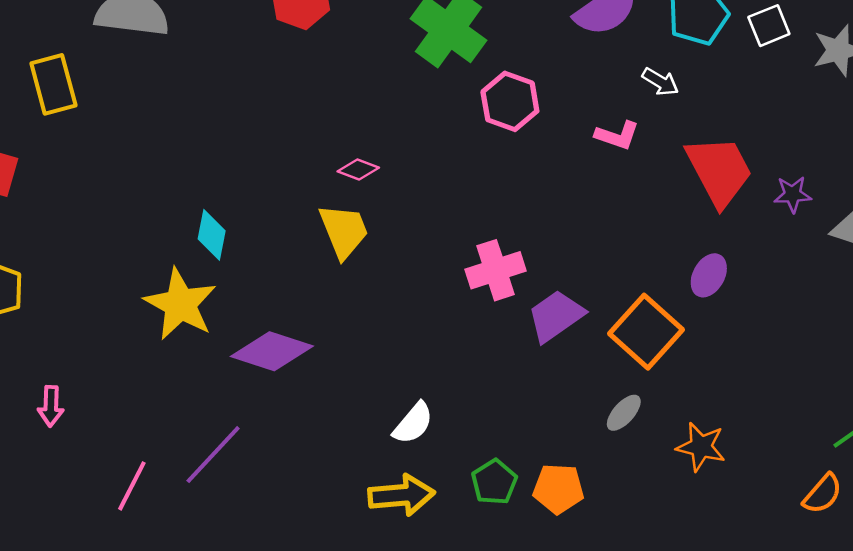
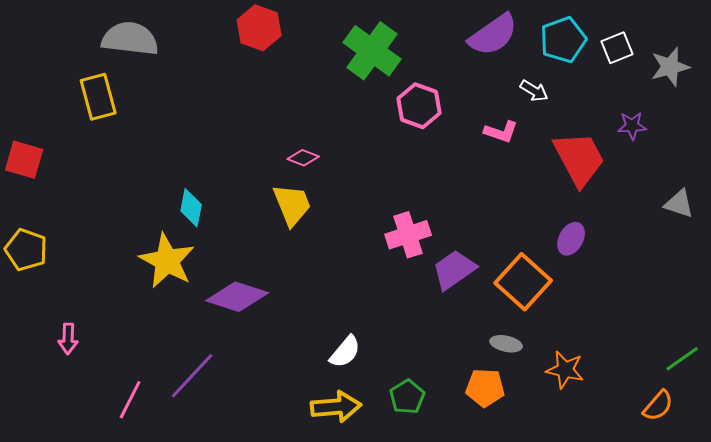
yellow rectangle: (53, 84) -> (98, 97), moved
purple star: (793, 194) -> (632, 126), moved
gray ellipse: (624, 413) -> (506, 344), turned 60
orange pentagon: (558, 489) -> (485, 388), moved

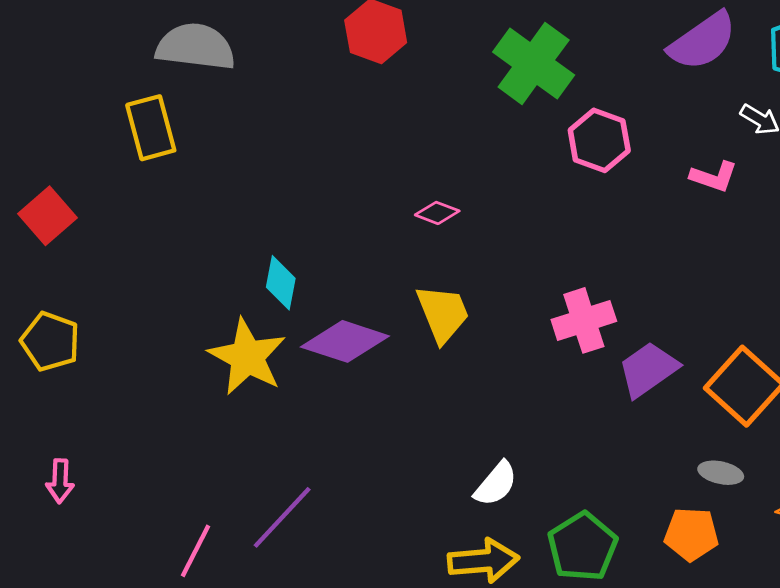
red square: (24, 160) -> (47, 216), turned 33
yellow trapezoid: (292, 205) -> (443, 313), moved
purple diamond: (237, 297) -> (345, 341), moved
pink arrow: (68, 339) -> (60, 481), moved
green pentagon: (407, 397) -> (582, 547), size x1.4

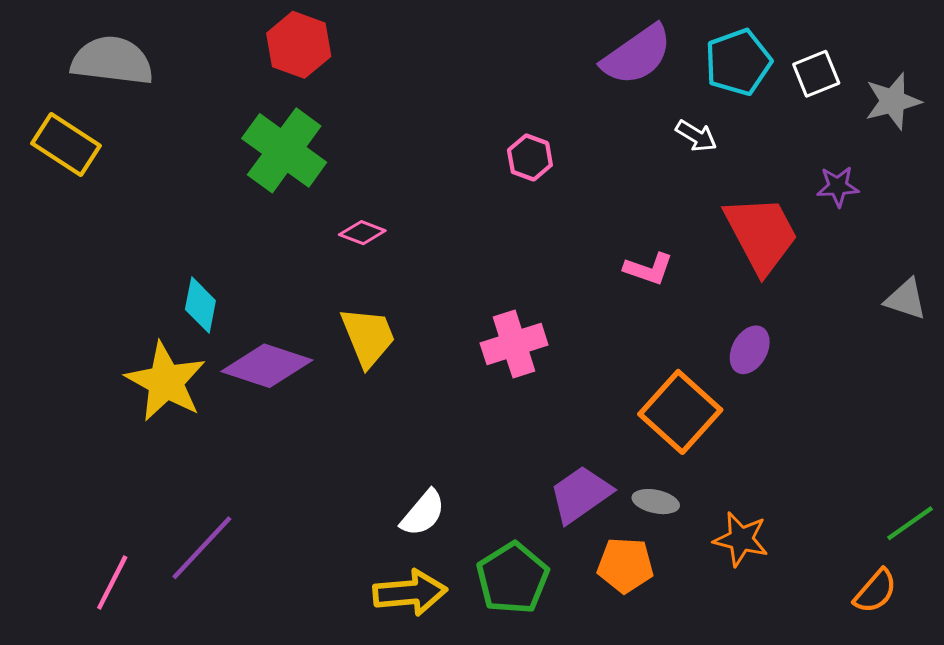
green cross: (534, 63) -> (284, 150), moved
yellow rectangle: (151, 128) -> (66, 145), turned -42
pink hexagon: (599, 140) -> (530, 158), size x0.7
pink L-shape: (714, 177) -> (648, 269), moved
purple trapezoid: (648, 369) -> (581, 494), moved

